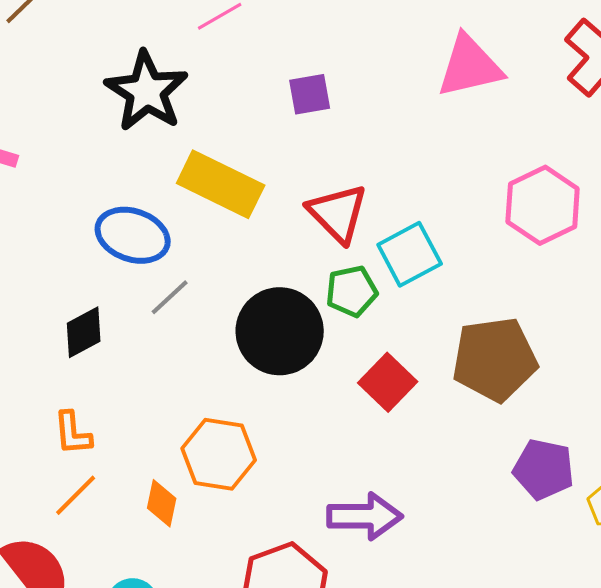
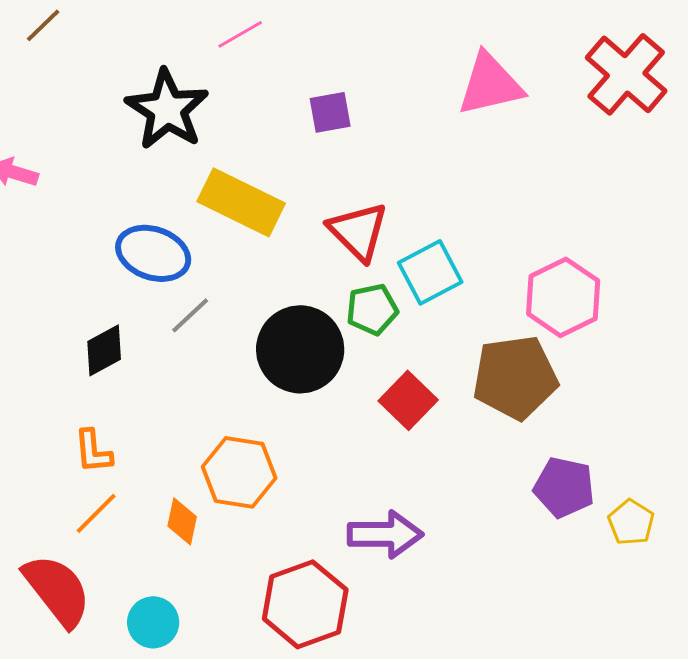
pink hexagon: (543, 205) -> (563, 297), moved

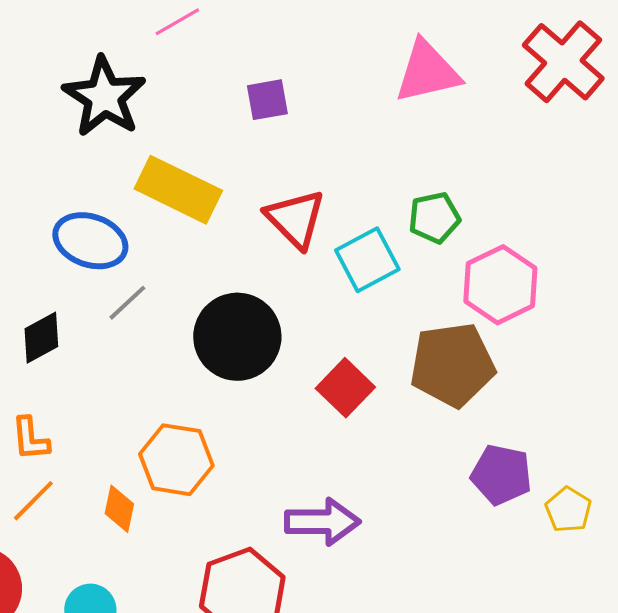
green pentagon: (372, 309) -> (434, 218), moved

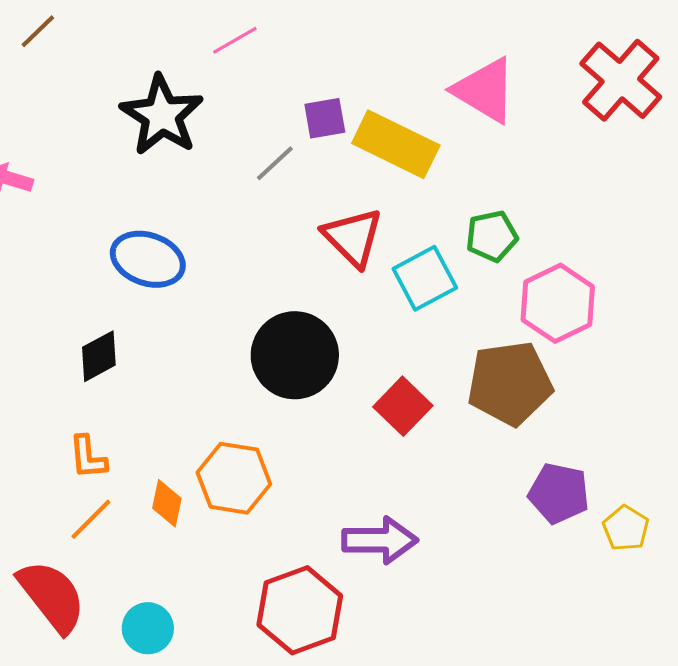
pink triangle: (427, 72) -> (485, 90), turned 44
yellow rectangle: (178, 190) -> (396, 144), moved
gray line: (127, 303) -> (275, 163), moved
orange diamond: (119, 509) -> (167, 503), moved

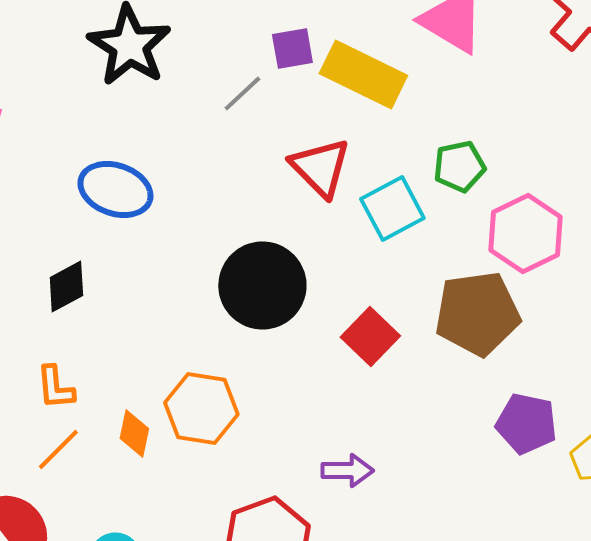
purple arrow: (380, 540) -> (347, 470), size x0.7

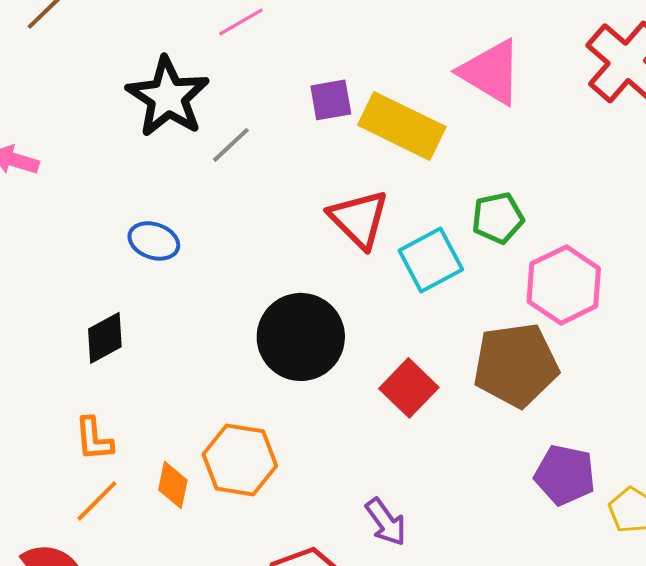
gray line: (242, 94) -> (231, 145), moved
blue ellipse: (115, 190) -> (154, 241), size x0.7
purple arrow: (347, 470) -> (386, 522), turned 54

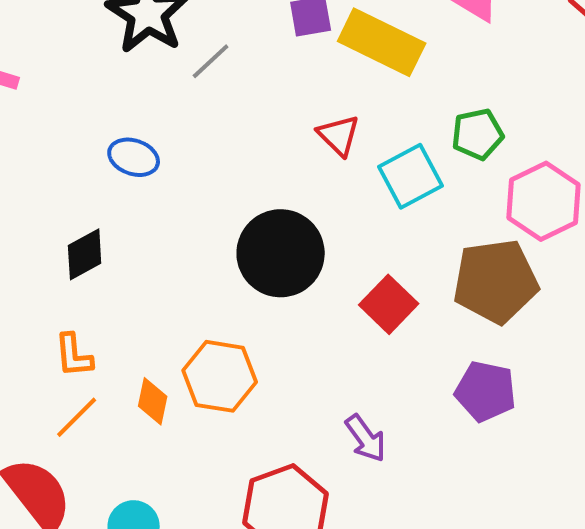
red triangle: (359, 219) -> (339, 135), size x0.7
purple pentagon: (565, 475) -> (486, 391), moved

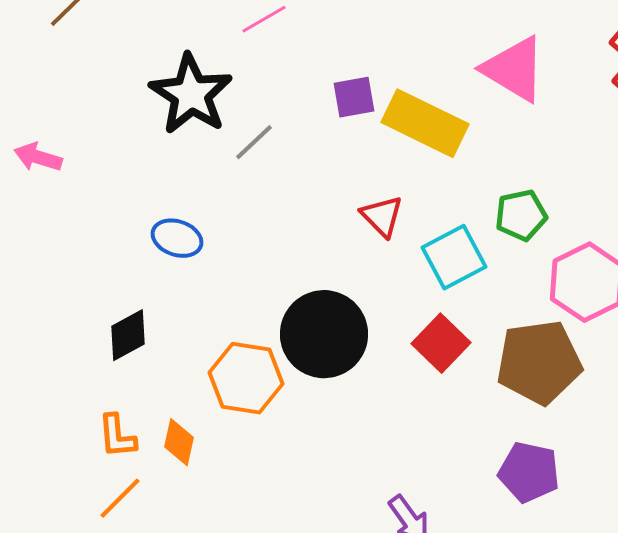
red square: (389, 304) -> (441, 343), moved
orange hexagon: (220, 376) -> (246, 378), moved
orange diamond: (153, 401) -> (179, 442), moved

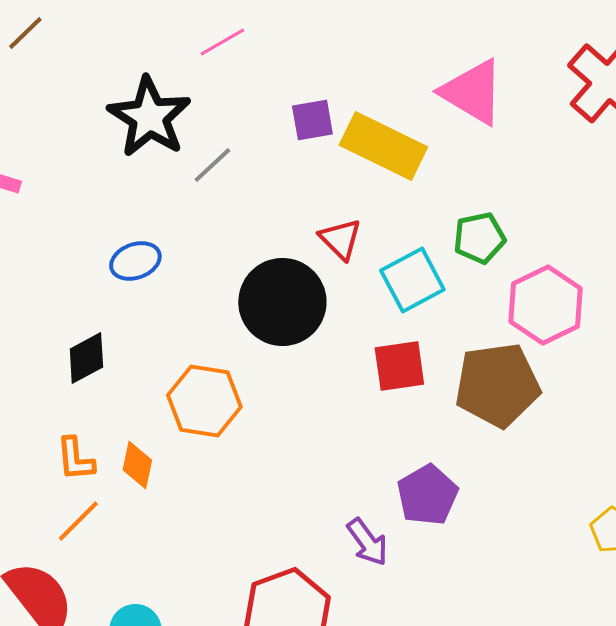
blue ellipse: (177, 238) -> (135, 261), turned -39
black circle: (324, 334) -> (282, 302), moved
red square: (441, 343) -> (399, 366), turned 38
purple pentagon: (529, 472) -> (427, 495), moved, turned 30

